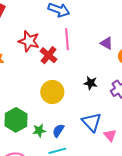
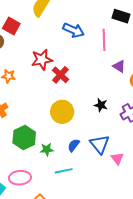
pink line: (67, 39) -> (104, 40), moved
red star: (29, 41) -> (42, 60), turned -30
blue semicircle: (58, 131) -> (74, 145), moved

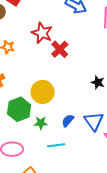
red star: (42, 60) -> (42, 33), turned 30
yellow circle: (62, 112) -> (43, 92), moved

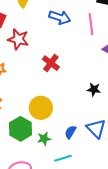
red star: (42, 33) -> (18, 39), moved

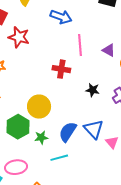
pink line: (91, 24) -> (80, 45), moved
red cross: (51, 63) -> (61, 69), moved, turned -30
blue semicircle: (70, 132) -> (68, 132), size x1.5

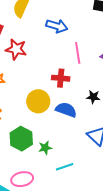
yellow circle: (39, 107) -> (38, 101), moved
blue semicircle: (68, 132) -> (66, 110), moved, turned 80

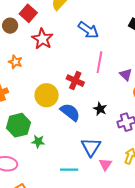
cyan line: (65, 167) -> (69, 170), moved

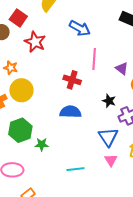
yellow circle: (47, 95) -> (21, 90), moved
black star: (100, 109) -> (109, 101), moved
blue semicircle: (70, 112) -> (70, 112), turned -30
blue triangle: (91, 147) -> (108, 137), moved

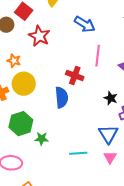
blue semicircle: (70, 112) -> (62, 97), moved, turned 80
cyan line: (75, 169) -> (78, 153), moved

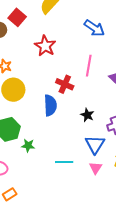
blue arrow: (85, 24) -> (94, 28), moved
red star: (39, 36) -> (45, 46), moved
black star: (111, 98) -> (87, 115), moved

